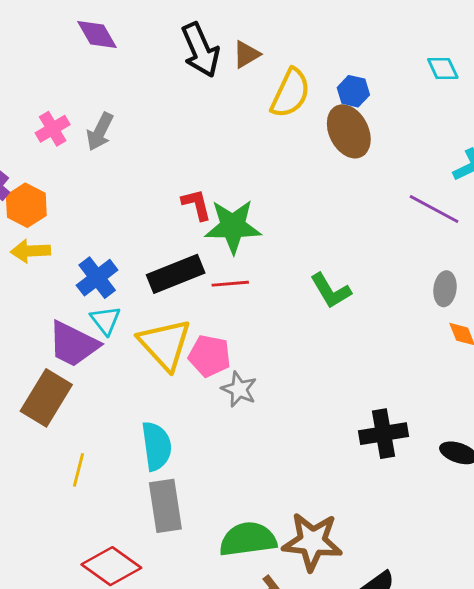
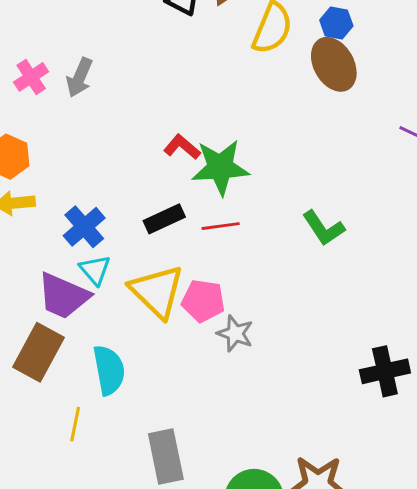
red L-shape: (196, 205) -> (182, 147), turned -33
black rectangle: (176, 274) -> (164, 219), size x0.7
cyan semicircle: (156, 446) -> (109, 370), moved

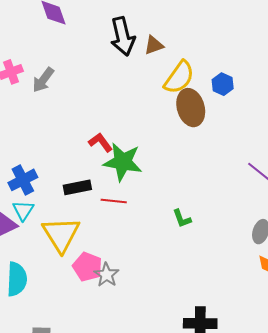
brown ellipse: (334, 64) -> (191, 108), moved
green L-shape: (324, 228) -> (182, 218), size x0.7
pink pentagon: (203, 301) -> (87, 267), moved

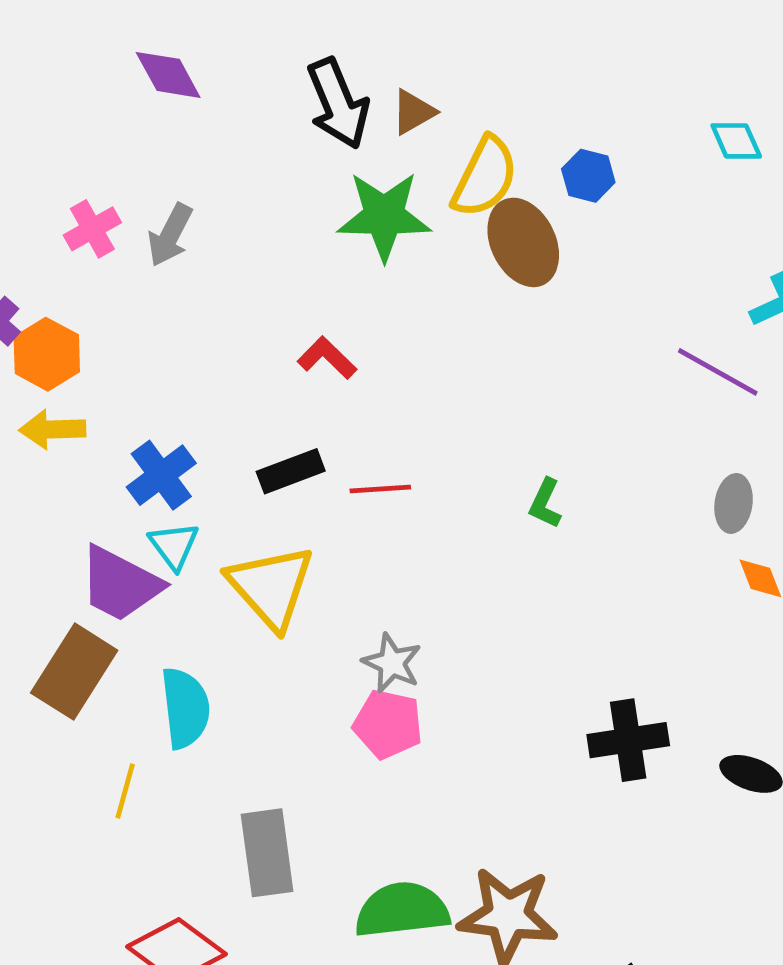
green star: (123, 162) -> (384, 216), moved
green L-shape: (182, 218) -> (545, 503), turned 55
pink pentagon: (87, 267) -> (388, 724), moved

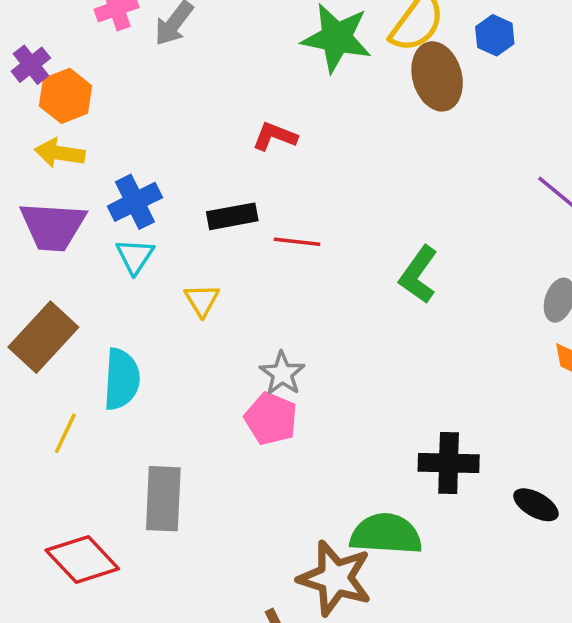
red L-shape: (327, 358) -> (275, 136), turned -33
green L-shape: (545, 503) -> (418, 275), size x1.5
purple trapezoid: (120, 584) -> (53, 226), moved, turned -34
yellow triangle: (271, 587) -> (202, 300), size x0.5
green semicircle: (402, 910) -> (386, 534), moved

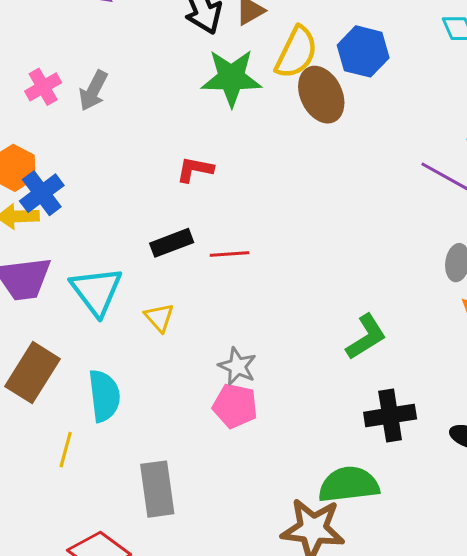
blue hexagon: (495, 35) -> (363, 51), size x1.5
blue cross: (135, 202) -> (42, 193), moved
cyan triangle: (135, 256) -> (96, 291), size x1.6
green L-shape: (418, 275) -> (366, 337), moved, turned -147

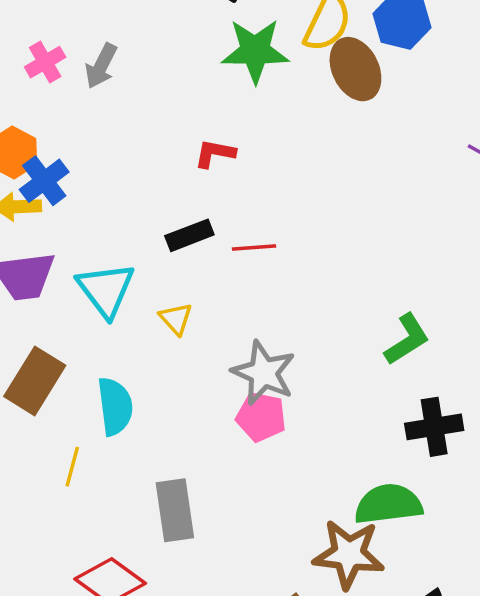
gray star: (237, 366) -> (264, 373), size x1.5

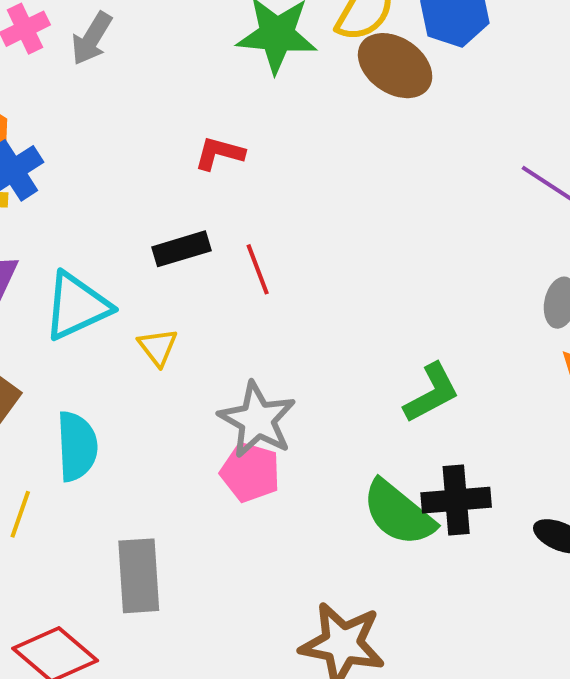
brown ellipse: (355, 69) -> (395, 66), turned -34
red line: (254, 248) -> (258, 269), turned 69
cyan triangle: (106, 290) -> (77, 306), turned 38
green semicircle: (388, 504) -> (398, 513), moved, turned -138

